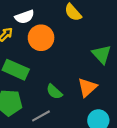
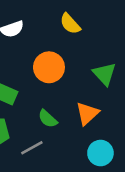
orange circle: (41, 38) -> (49, 67), moved

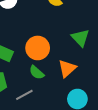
orange circle: (49, 67) -> (38, 48), moved

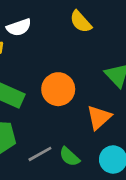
green semicircle: (37, 72) -> (69, 157), moved

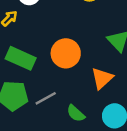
gray line: (40, 154) -> (46, 98), moved

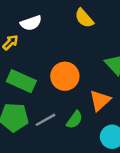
green semicircle: (76, 113) -> (75, 120), moved, turned -96

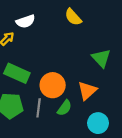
orange circle: (65, 76) -> (53, 85), moved
gray line: (45, 120) -> (39, 108), turned -54

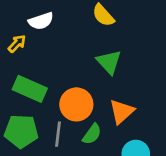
green triangle: (101, 58) -> (109, 62), moved

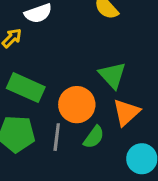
green triangle: (109, 62) -> (112, 75), moved

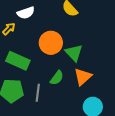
orange circle: (77, 105) -> (51, 43), moved
green semicircle: (94, 137) -> (57, 78), moved

